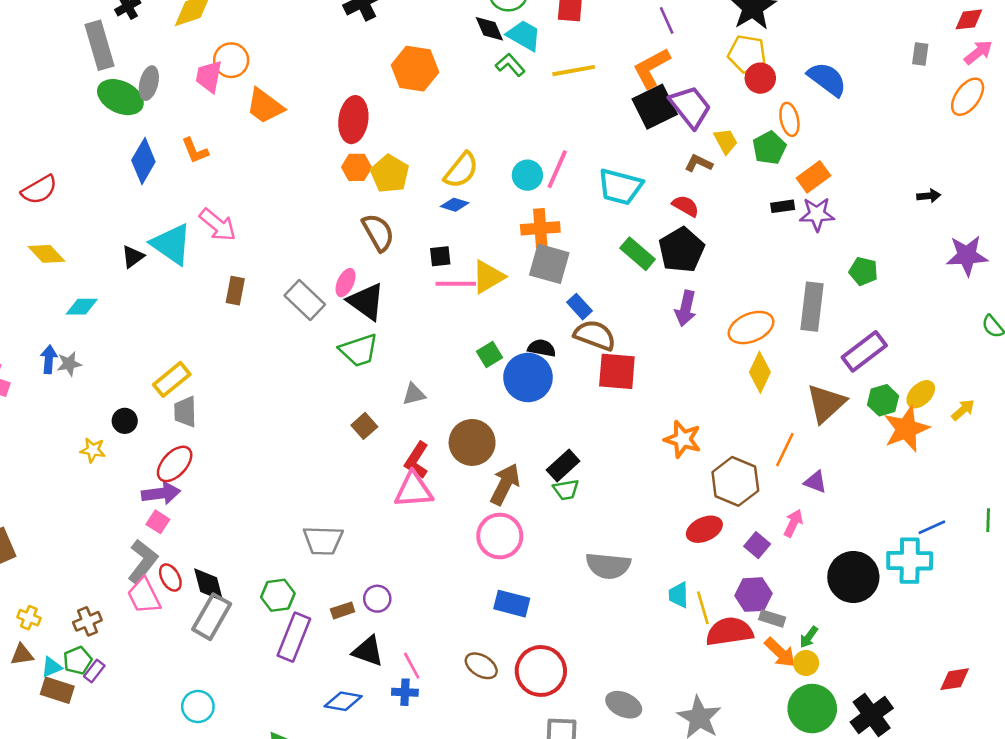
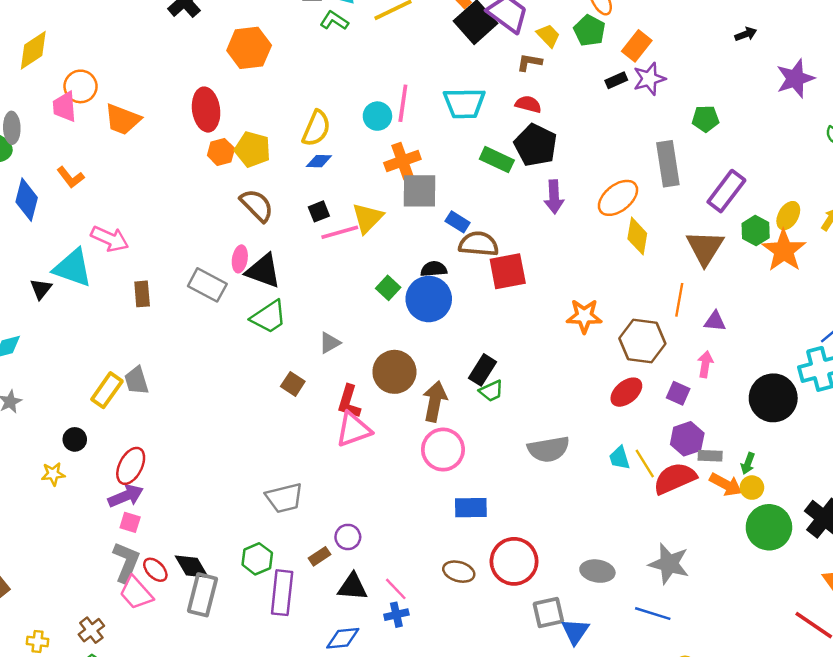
gray trapezoid: (185, 412) -> (136, 381), moved

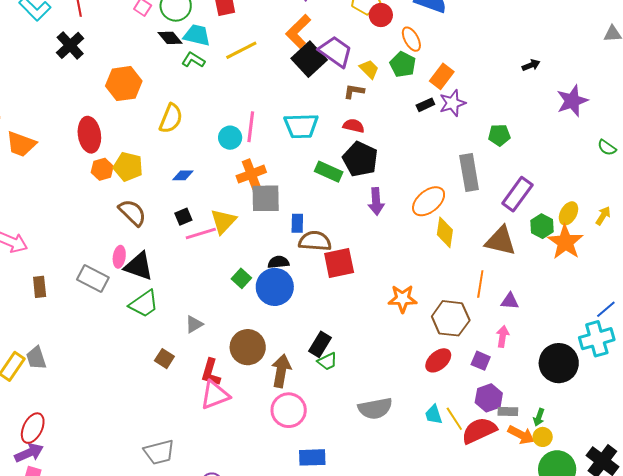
yellow semicircle: (316, 128) -> (171, 118), moved
blue rectangle: (458, 222) -> (297, 223), turned 60
brown triangle: (705, 248) -> (501, 241), turned -48

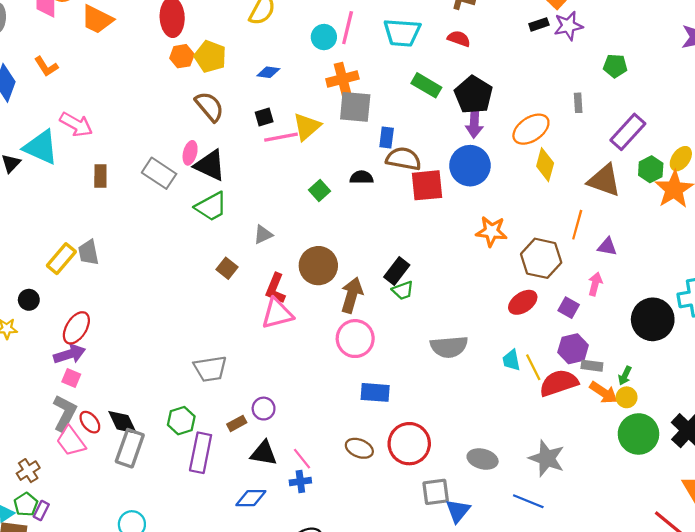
black pentagon: (360, 159) -> (473, 95), moved
gray rectangle: (469, 173) -> (578, 103), size x0.5
blue circle: (275, 287) -> (470, 166), moved

